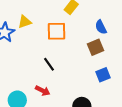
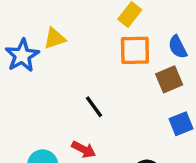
orange square: (56, 31) -> (135, 50), moved

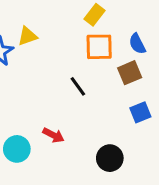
black line: (94, 107) -> (78, 86), moved

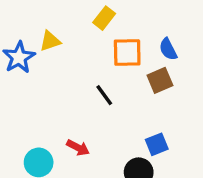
yellow rectangle: (95, 15) -> (104, 18), moved
blue square: (140, 112) -> (157, 144), moved

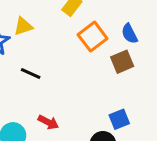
orange square: (127, 52) -> (93, 37), turned -36
black line: (104, 95) -> (31, 74), moved, turned -30

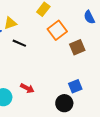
blue semicircle: (129, 34) -> (89, 17), moved
black line: (31, 74) -> (19, 43), moved

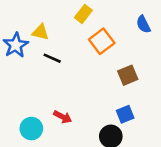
yellow triangle: (10, 23) -> (40, 32), turned 32
brown square: (77, 47) -> (128, 75), moved

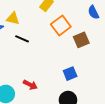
brown square: (128, 75) -> (81, 40), moved
blue square: (125, 114) -> (70, 74), moved

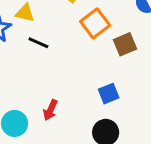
red arrow: (30, 85) -> (50, 110), turned 88

